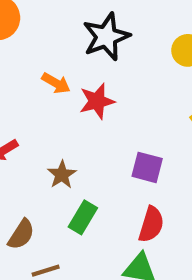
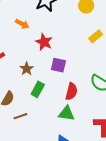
red star: (97, 101) -> (44, 42), moved, turned -30
purple square: (147, 167) -> (58, 65), moved

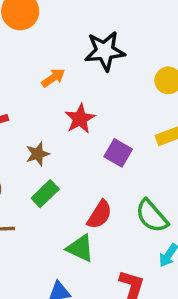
orange arrow: (22, 24) -> (53, 78), turned -80
purple square: (58, 65) -> (118, 153), moved

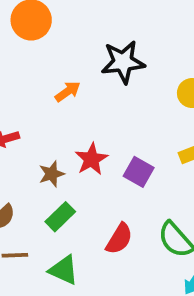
red star: (80, 119) -> (91, 159), moved
green triangle: (80, 248) -> (64, 270), moved

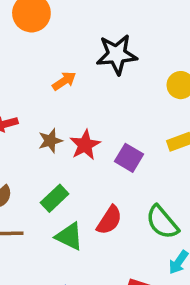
brown star: (52, 174) -> (50, 141), moved
green triangle: (64, 270) -> (69, 236), moved

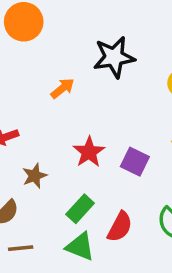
brown star: (50, 141) -> (35, 176), moved
green rectangle: (55, 198) -> (80, 209), moved

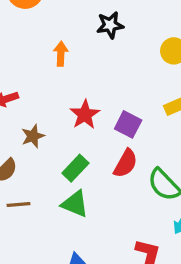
black star: (114, 57) -> (110, 25), size x0.7
orange arrow: (62, 88) -> (61, 54), turned -50
red semicircle: (120, 227) -> (126, 163), moved

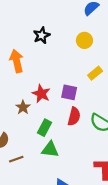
orange arrow: (61, 54) -> (17, 61), size x1.5
brown star: (33, 136) -> (23, 107), moved

